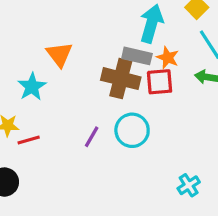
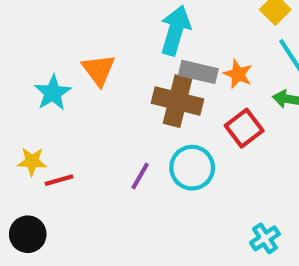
cyan arrow: (151, 24) -> (175, 30), moved
red square: (160, 82) -> (244, 128), moved, turned -32
cyan star: (32, 87) -> (53, 93), moved

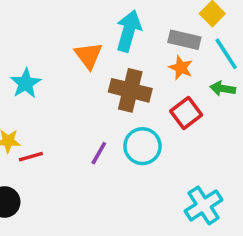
orange triangle: (98, 70) -> (88, 55), moved
gray rectangle: (198, 72) -> (184, 40), moved
cyan cross: (265, 238) -> (204, 205), size x1.5

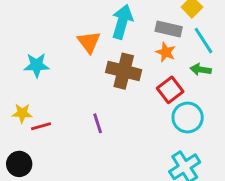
cyan star: (26, 83) -> (37, 65), turned 30
cyan circle: (142, 146) -> (188, 117), moved
purple line: (99, 153) -> (98, 123), turned -48

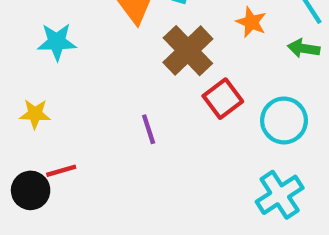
brown cross: (124, 71) -> (188, 51), turned 32
red square: (170, 90) -> (223, 99), moved
red line: (41, 126) -> (61, 171), moved

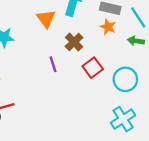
brown cross: (188, 51) -> (74, 42), size x0.7
purple line: (149, 129) -> (53, 64), moved

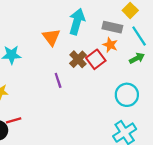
green arrow: (136, 41) -> (137, 58), turned 144
red square: (93, 68) -> (96, 59), moved

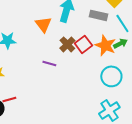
orange star: (110, 45) -> (105, 45), moved, size x1.5
purple line: (58, 80) -> (49, 63), turned -56

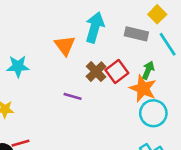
green arrow: (120, 43) -> (148, 70), moved, turned -40
orange star: (105, 45) -> (143, 89), moved

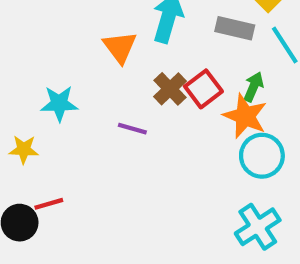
cyan star: (18, 66) -> (59, 104), moved

